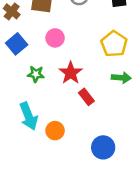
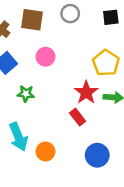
red star: (71, 73) -> (86, 92), moved
blue circle: (103, 147) -> (97, 155), moved

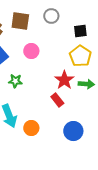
black square: (111, 17) -> (80, 31), moved

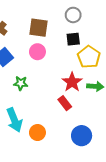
gray circle: (51, 16) -> (73, 15), moved
brown square: (20, 21) -> (39, 28), moved
black square: (80, 31) -> (73, 39), moved

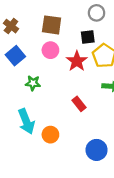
gray circle: (73, 15) -> (97, 13), moved
red star: (72, 82) -> (77, 61), moved
blue circle: (82, 136) -> (97, 150), moved

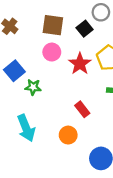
black square: (88, 37) -> (85, 29), moved, turned -32
blue square: (15, 56) -> (14, 71), moved
orange circle: (50, 135) -> (68, 135), moved

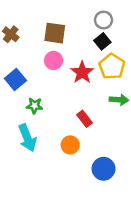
black square: (85, 29) -> (102, 41), moved
green star: (33, 87) -> (34, 106), moved

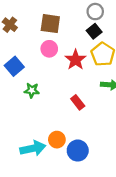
cyan arrow: (27, 138) -> (33, 148), moved, turned -80
orange circle: (70, 145) -> (57, 140), moved
blue circle: (104, 169) -> (78, 151), moved

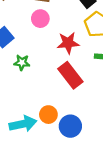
red star: (76, 60) -> (68, 43), moved, turned 30
red rectangle: (78, 102) -> (70, 75), size x1.6

